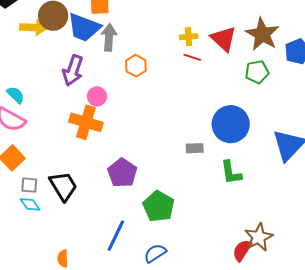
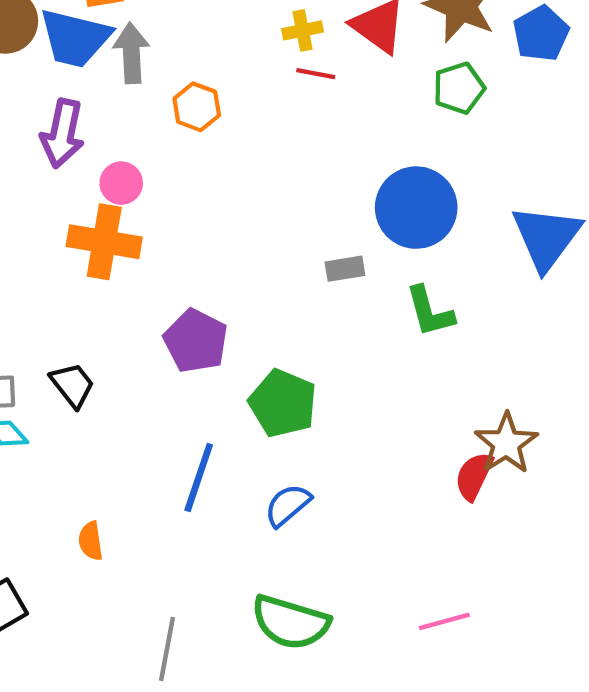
black trapezoid: (63, 186) -> (72, 385), size x0.7

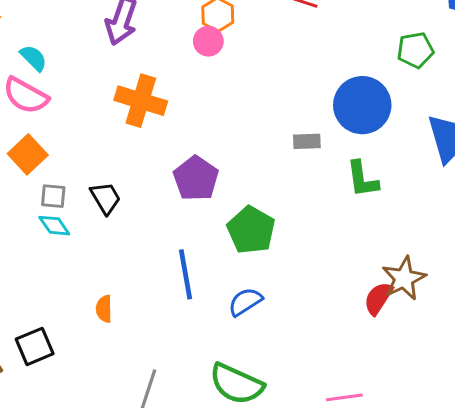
green pentagon: (459, 88) -> (415, 50), moved
pink circle: (121, 183) -> (208, 41), moved
blue line: (199, 477) -> (185, 274), turned -36

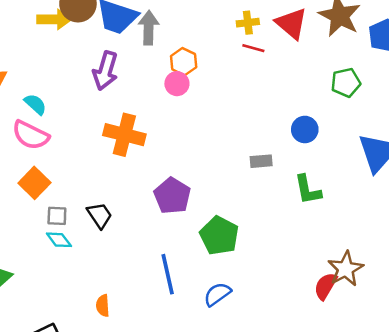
blue circle: (362, 105) -> (305, 129), size x0.6

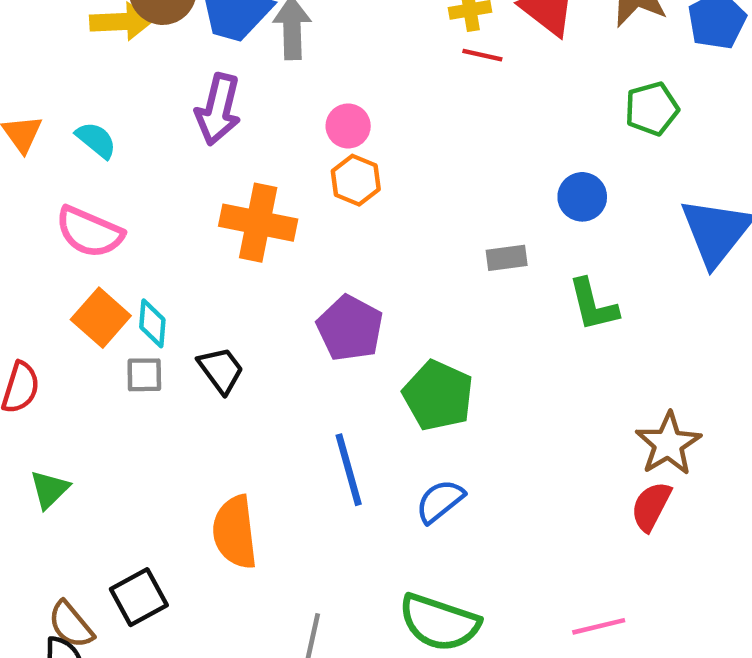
orange hexagon: (184, 62) -> (356, 180), moved
cyan semicircle: (35, 104) -> (96, 140), moved
cyan diamond: (59, 240) -> (152, 323), moved, turned 45
red semicircle: (326, 286) -> (651, 506), moved
orange semicircle: (103, 306) -> (235, 532), size x1.8

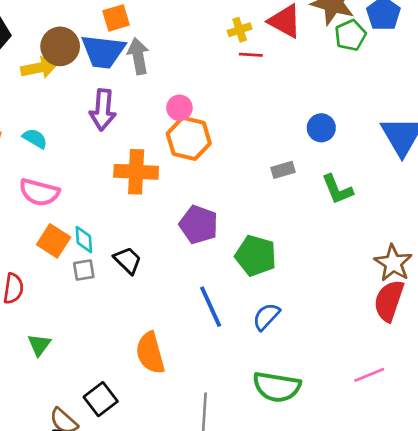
green pentagon: (652, 109) -> (350, 35), moved
orange hexagon: (356, 180) -> (189, 138), size x1.5
red semicircle: (651, 506) -> (389, 301), size x1.4

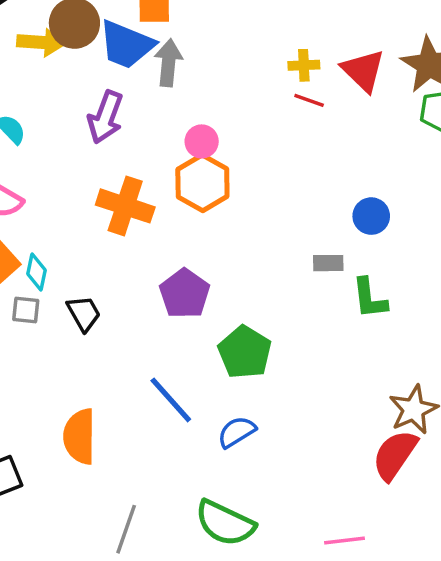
gray rectangle: (283, 170) -> (328, 263), moved
blue line: (211, 307) -> (171, 400), turned -33

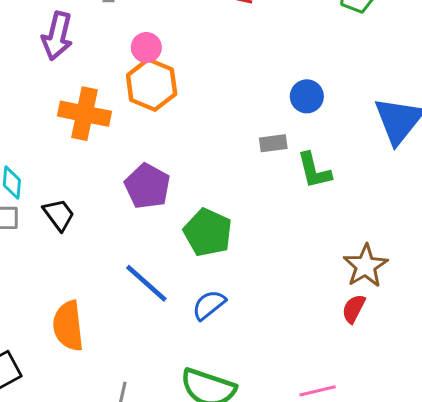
red semicircle: (395, 455) -> (354, 309), size x0.6

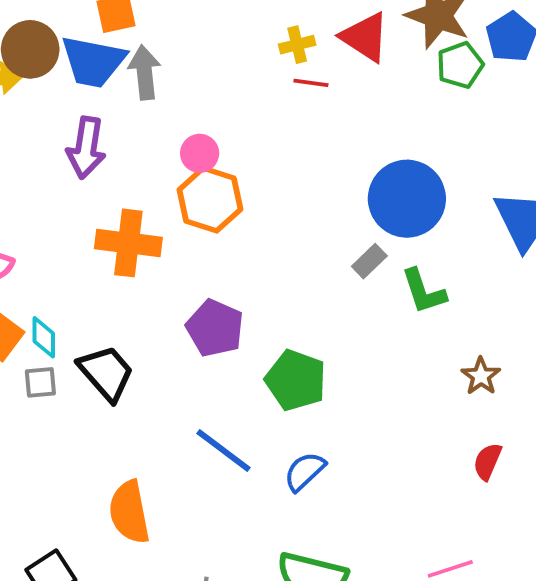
blue circle: (307, 96) -> (407, 199), size x1.8
gray rectangle: (273, 143) -> (369, 261), turned -32
black trapezoid: (59, 215) -> (106, 373), size x1.4
brown star: (366, 266) -> (481, 376), moved, size x0.7

